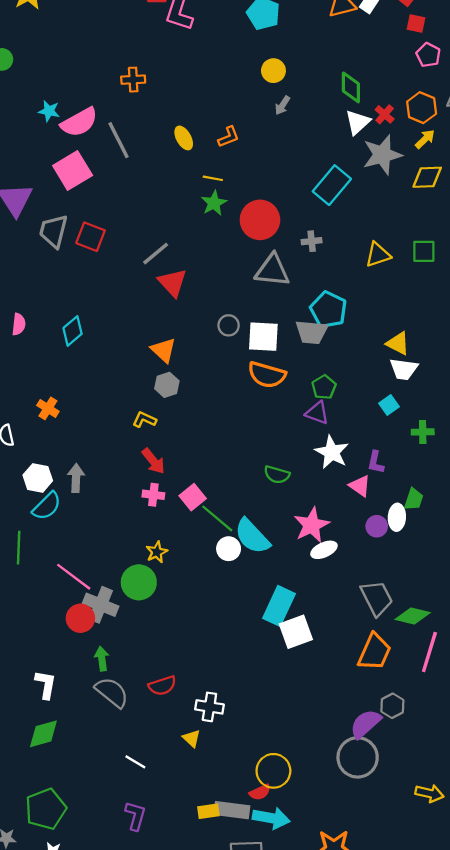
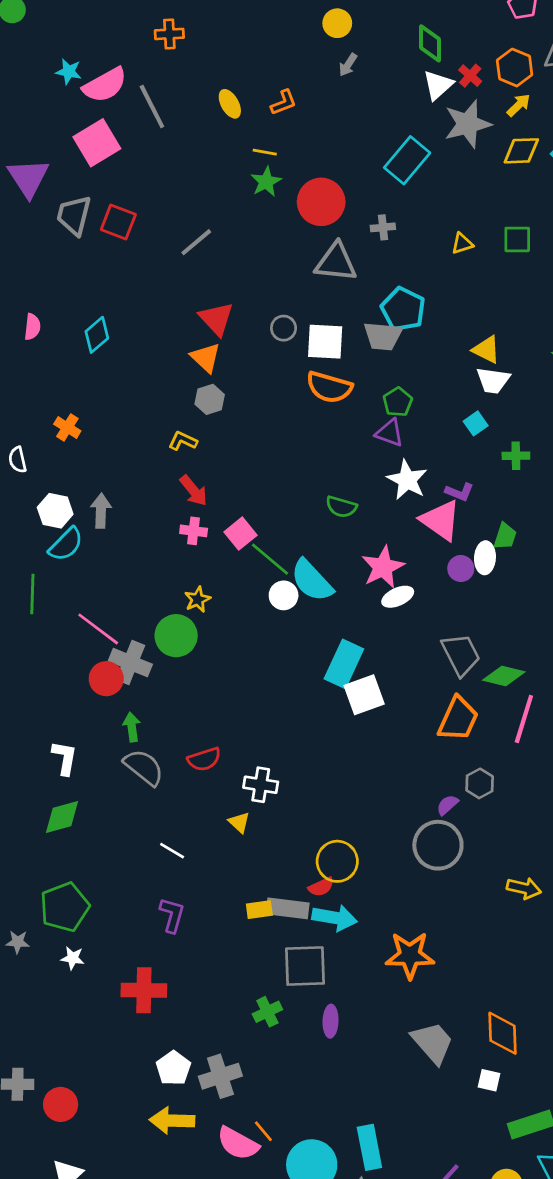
yellow triangle: (378, 255) -> (462, 243), size x0.7
red triangle: (172, 283) -> (216, 319), moved
purple L-shape: (376, 462) -> (459, 492), turned -80
pink triangle: (360, 486) -> (441, 520), size x1.6
purple semicircle: (365, 724) -> (447, 805), size x0.6

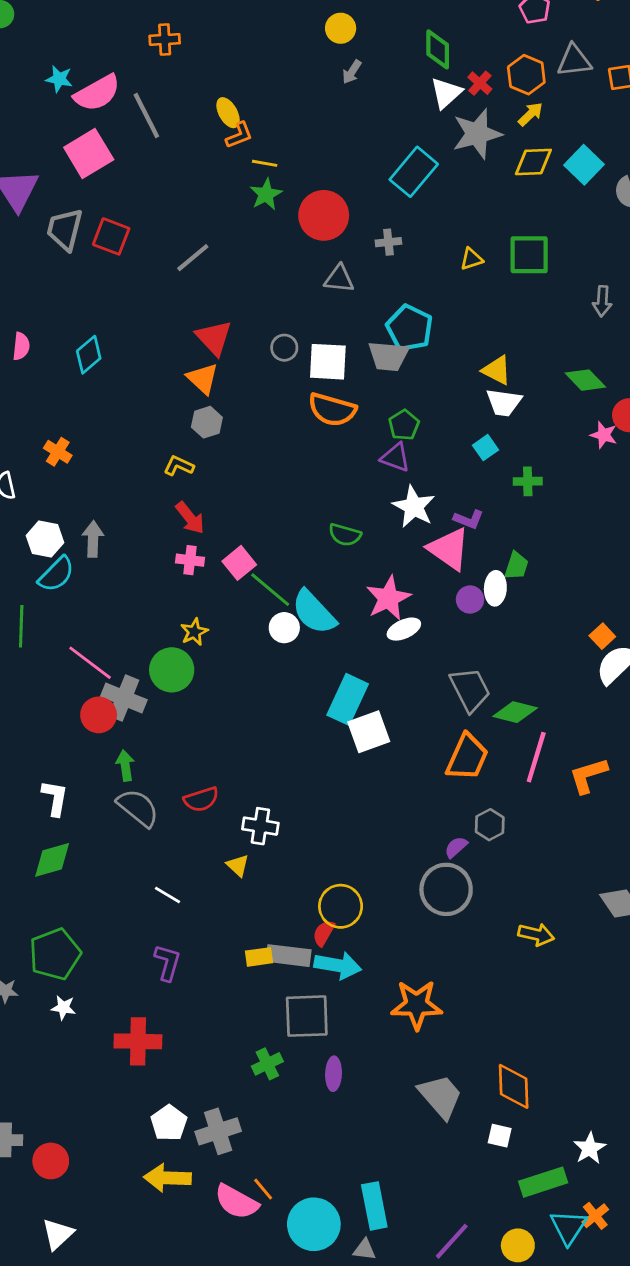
orange L-shape: (284, 102) -> (239, 135), moved
green square: (517, 239) -> (529, 255), size x1.4
gray triangle: (336, 262) -> (339, 279), size x0.7
red semicircle: (321, 887) -> (324, 933), turned 145

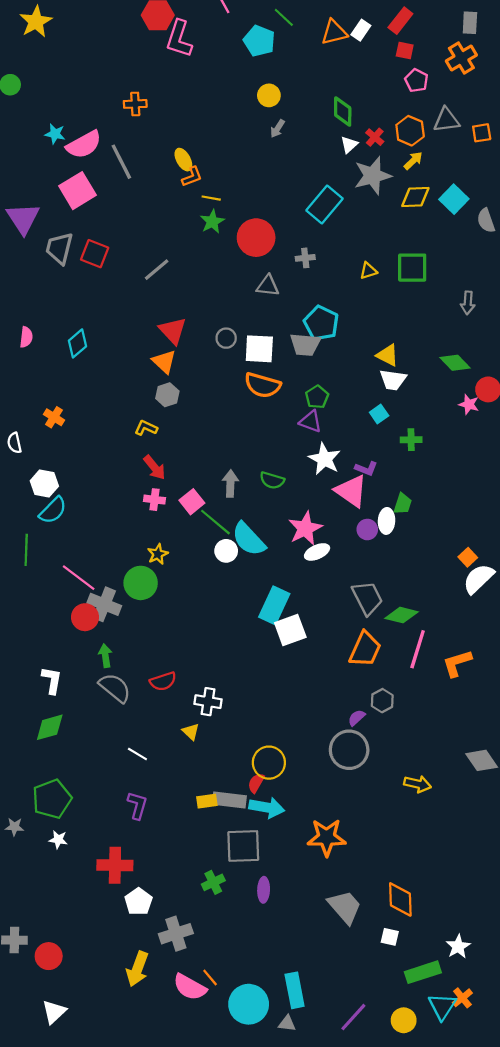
white triangle: (446, 93) -> (349, 145), size x0.7
gray arrow: (93, 539) -> (230, 484), moved
white pentagon: (169, 1123) -> (138, 902), moved
yellow arrow: (167, 1178) -> (137, 969), turned -72

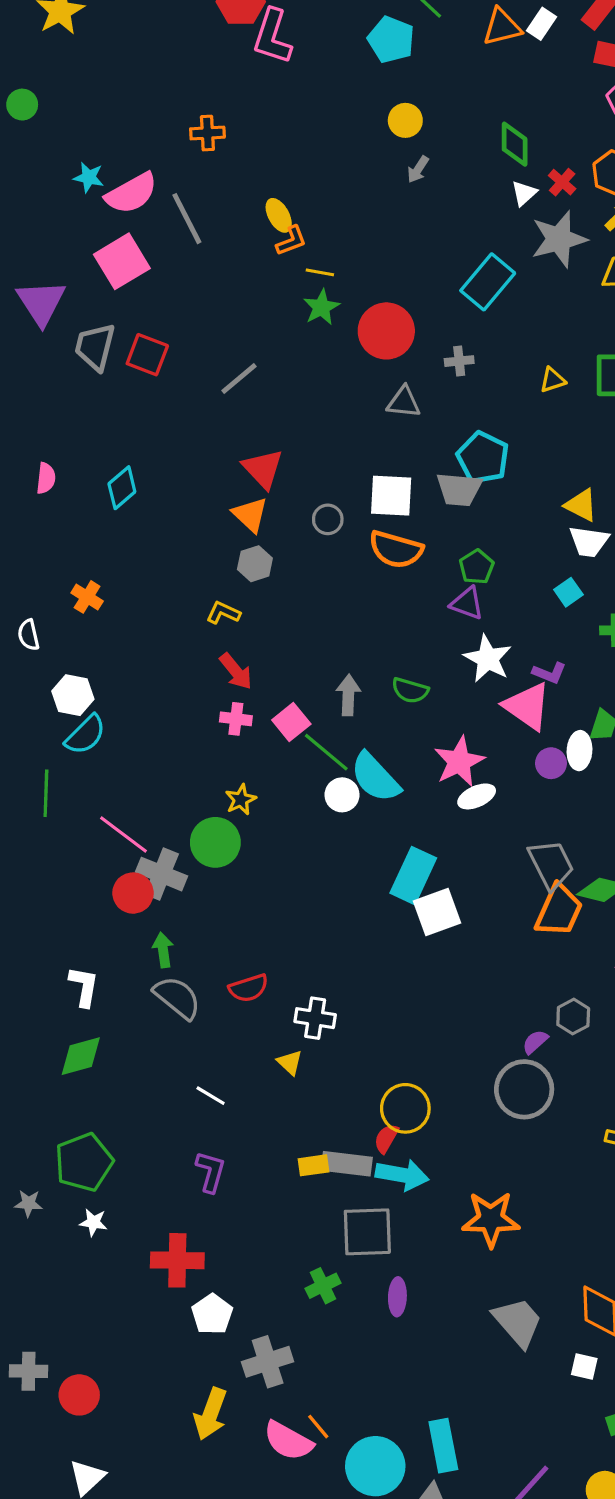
gray circle: (226, 338) -> (328, 519), moved
orange trapezoid: (365, 649) -> (559, 910), moved

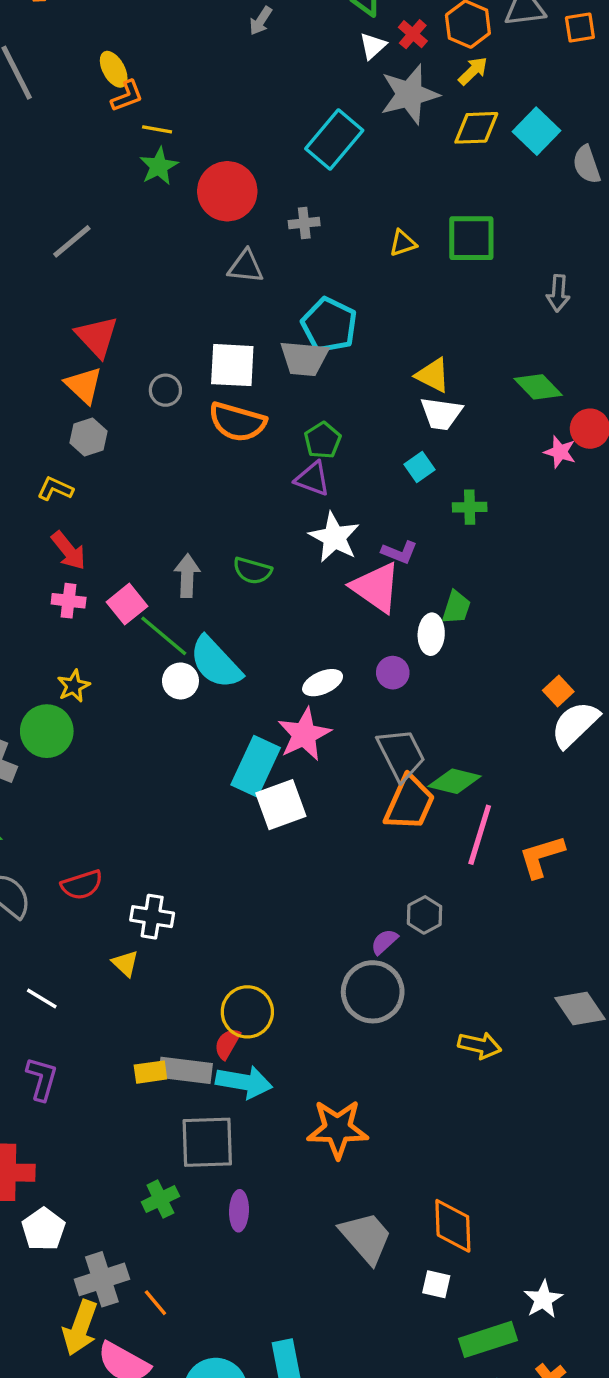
pink star: (459, 762) -> (304, 734), moved
purple circle: (551, 763) -> (393, 673), moved
yellow arrow: (211, 1414) -> (80, 1328), moved
orange line: (318, 1427) -> (155, 1303), moved

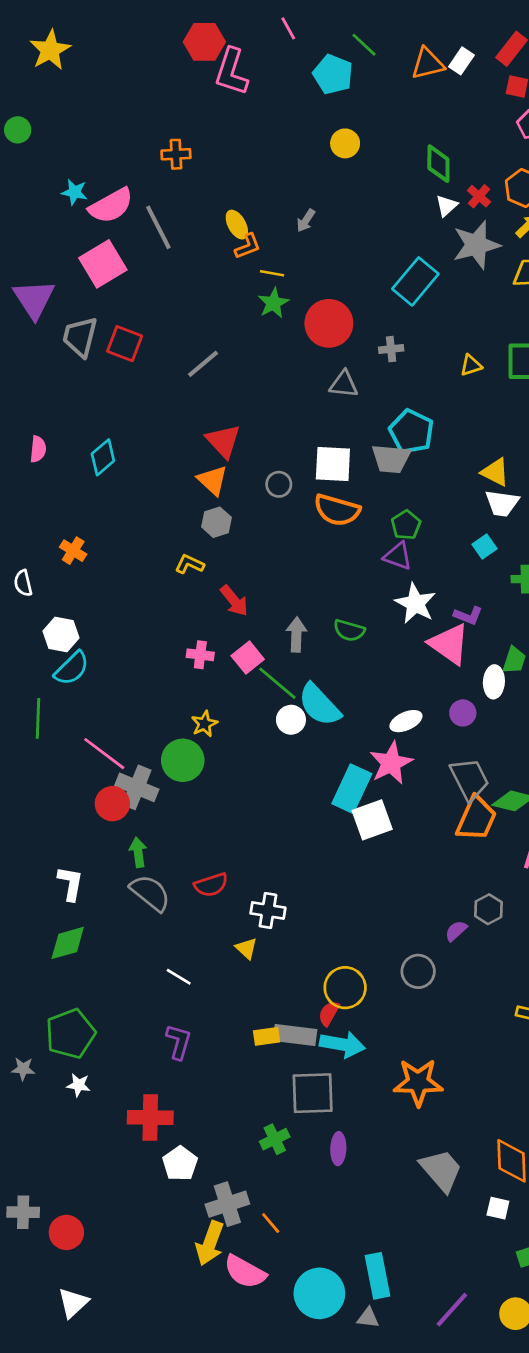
gray arrow: (261, 21) -> (306, 221), moved
red arrow: (69, 551) -> (234, 601), moved
gray circle: (373, 992) -> (418, 971), moved, size x0.7

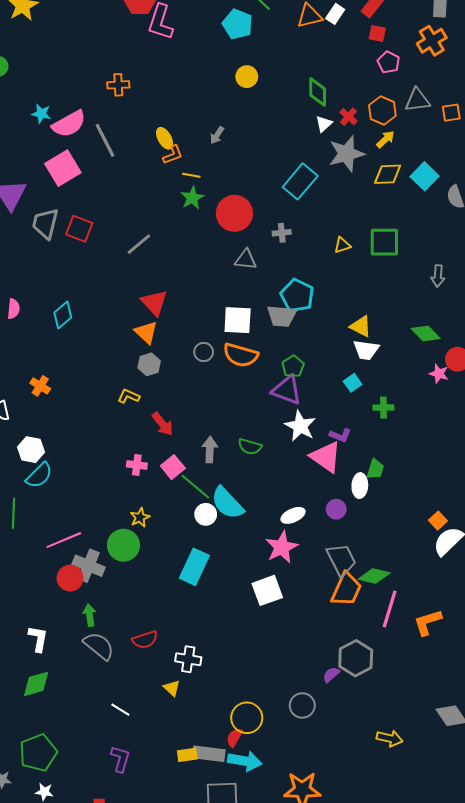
gray circle: (279, 484) -> (204, 352), moved
purple triangle: (398, 556) -> (287, 390), size x1.4
pink line: (104, 754) -> (64, 540), turned -60
cyan rectangle: (352, 789) -> (194, 567), moved
gray hexagon: (488, 909) -> (356, 658), size x1.6

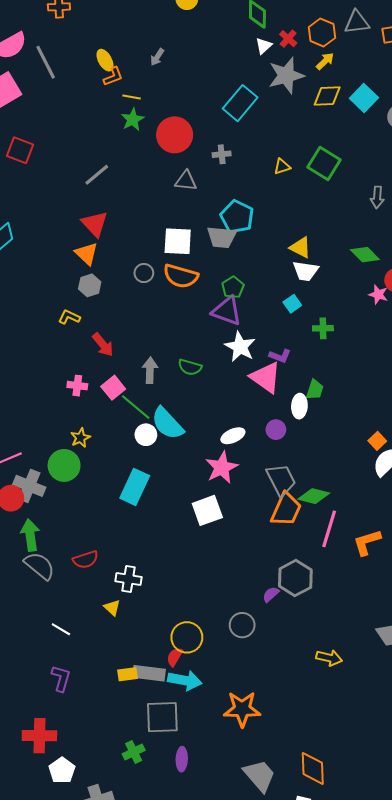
green square: (384, 242) -> (324, 163), turned 32
gray line: (139, 244) -> (97, 175), moved
green arrow: (90, 615) -> (30, 535), size x1.4

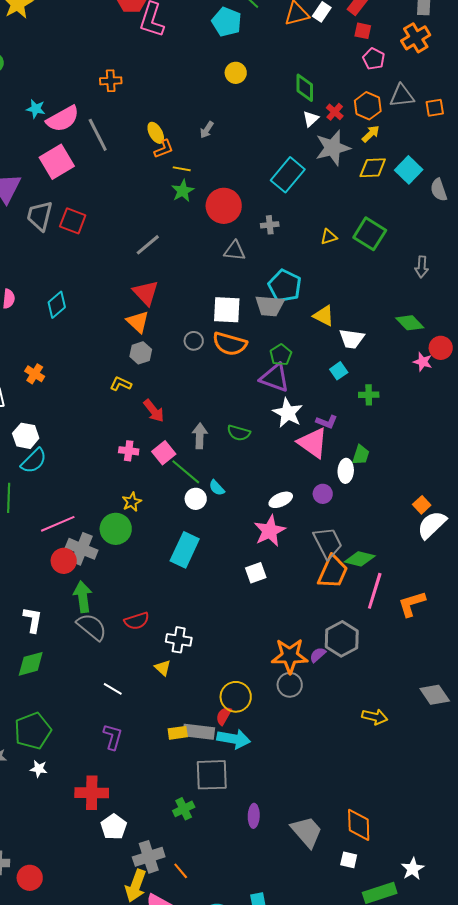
yellow triangle: (300, 247) -> (324, 316), moved
cyan semicircle: (167, 423) -> (217, 488), size x0.5
white square: (207, 510) -> (256, 573), size x0.7
orange star: (242, 709) -> (290, 656), moved
purple ellipse: (182, 759) -> (254, 816), moved

